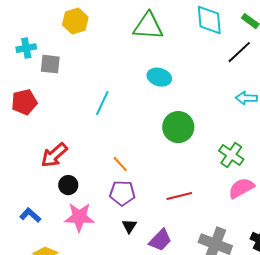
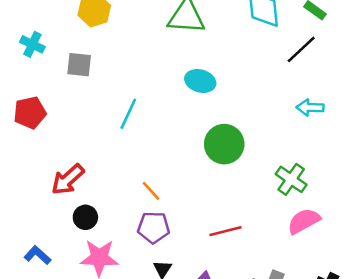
cyan cross: (26, 48) -> (32, 44), turned 36
gray square: (50, 64) -> (79, 65), moved

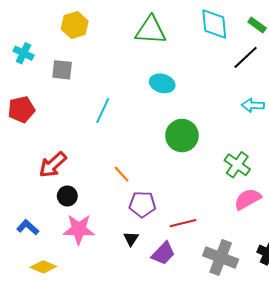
purple pentagon: (154, 227) -> (142, 204), moved
red line: (225, 231) -> (183, 223), moved

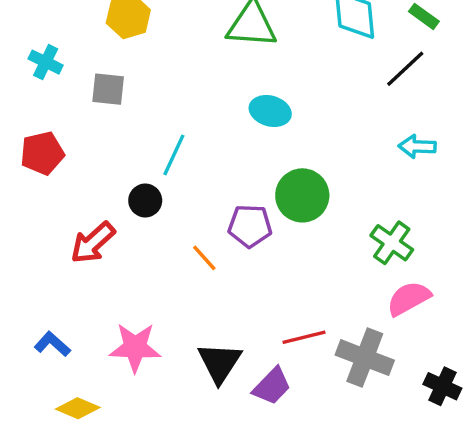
black circle: (67, 196) -> (145, 200), moved
purple pentagon: (142, 204) -> (250, 226), moved
black triangle: (131, 239) -> (220, 363), size x1.8
gray cross: (221, 257) -> (365, 358), moved

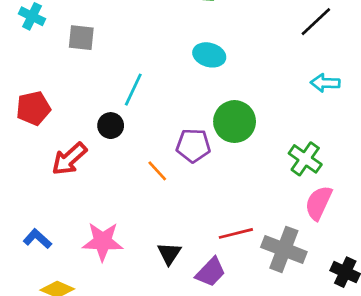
red pentagon: (42, 153) -> (33, 108), moved
pink semicircle: (409, 298) -> (318, 203), turned -36
black triangle: (220, 363) -> (169, 253), size x0.7

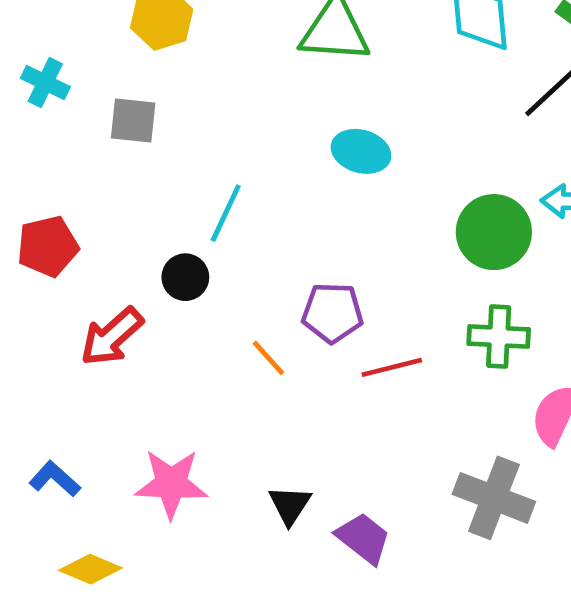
green circle: (235, 122) -> (494, 232), moved
green cross: (305, 159) -> (499, 337), moved, turned -32
red line: (236, 233) -> (392, 367), moved
purple trapezoid: (211, 272) -> (363, 538), turned -96

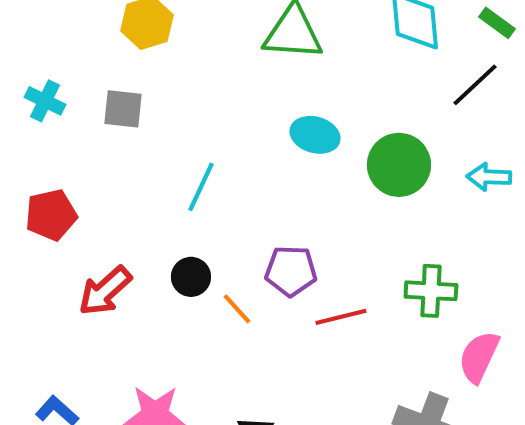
cyan cross: (45, 83) -> (45, 101), moved
green circle: (494, 232) -> (399, 165), moved
black circle: (185, 277) -> (191, 277), moved

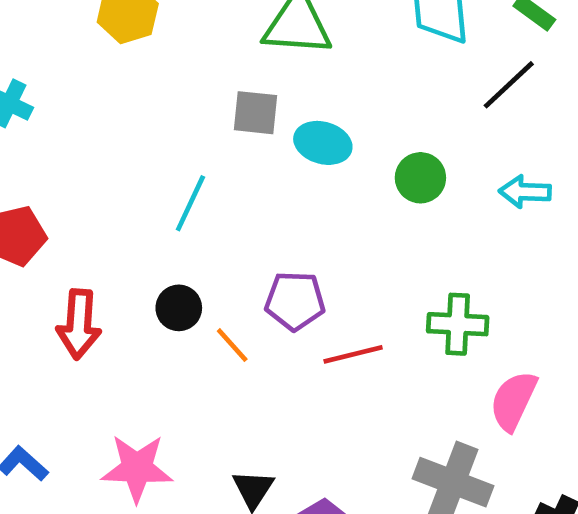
gray square: (123, 109) -> (255, 113), moved
green circle: (399, 165) -> (420, 178), size x0.7
red arrow: (105, 291) -> (79, 324), turned -44

